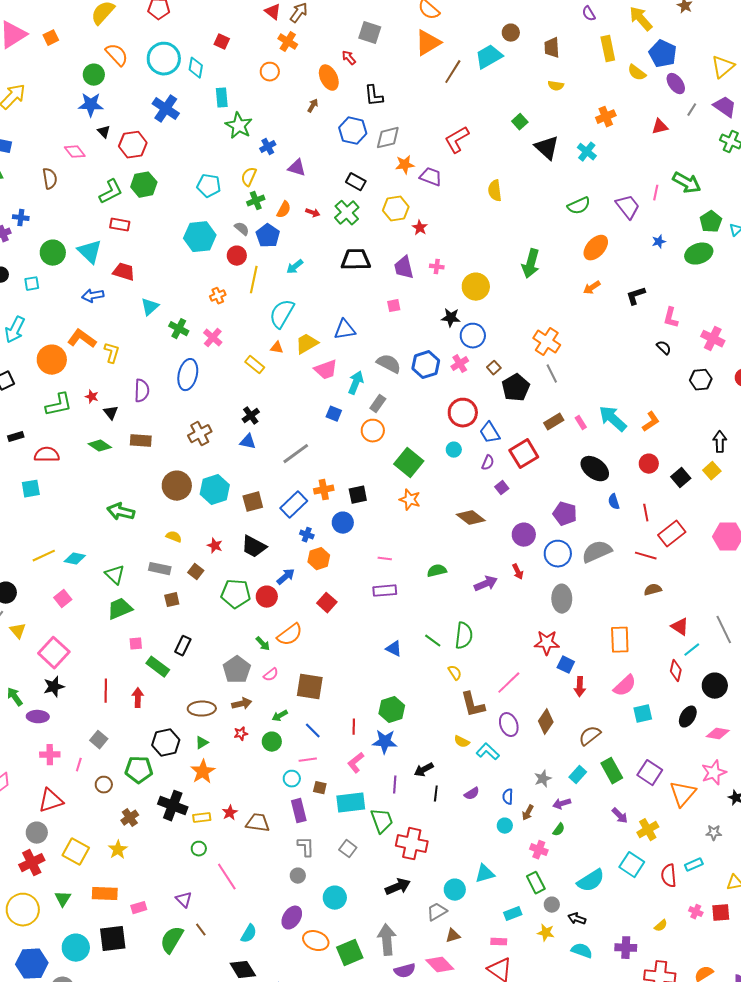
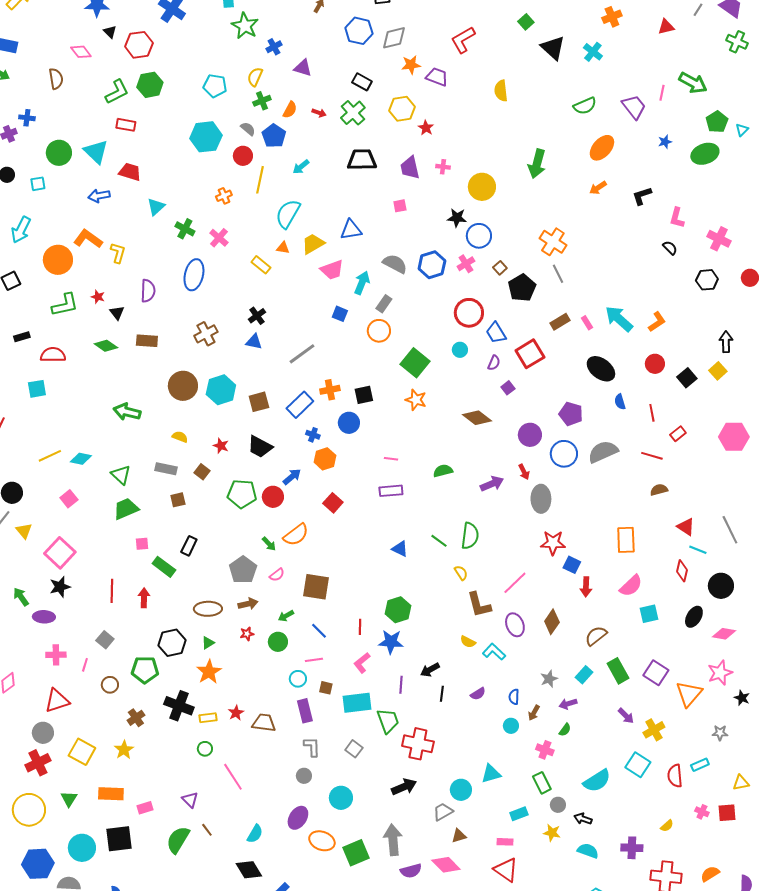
red rectangle: (672, 534) -> (678, 434), size x0.6
gray ellipse: (562, 599) -> (541, 499), moved
cyan line: (692, 650) -> (698, 550), turned 60

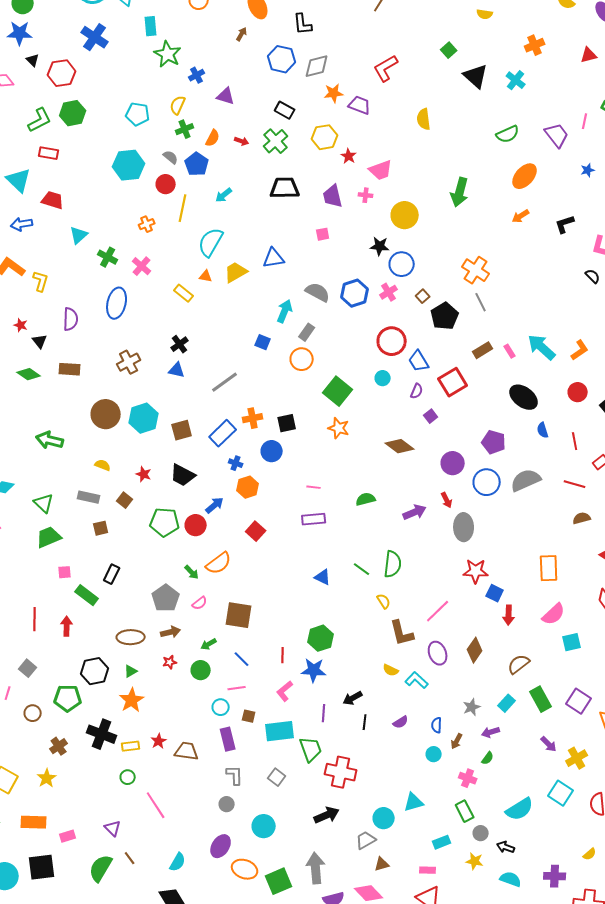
pink trapezoid: (332, 270) -> (381, 170), moved

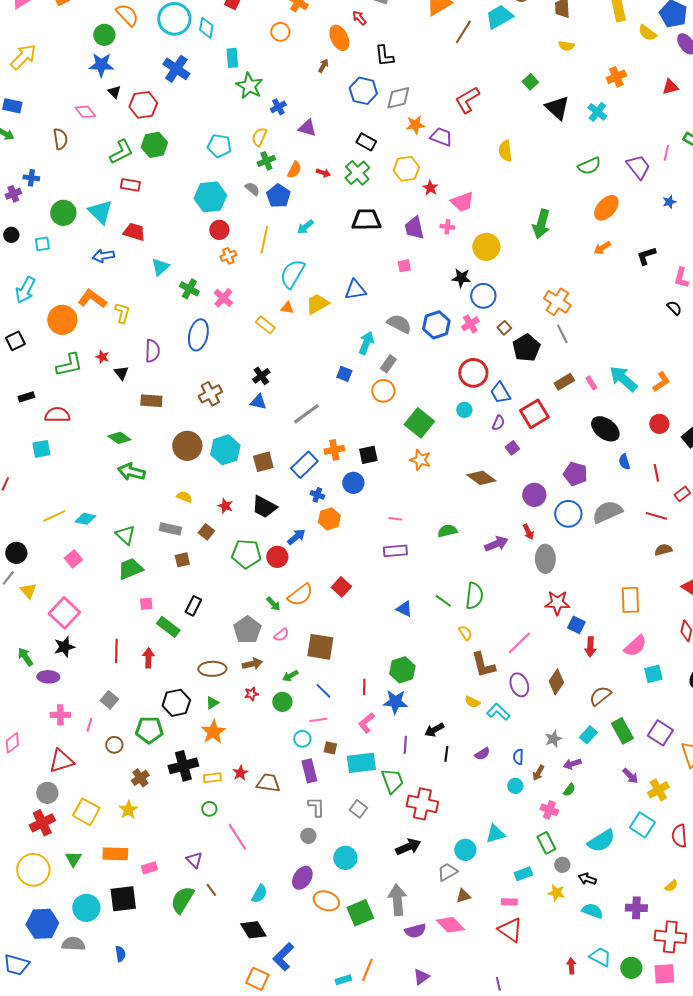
red circle: (166, 184) -> (219, 230), moved
green diamond: (29, 374) -> (119, 438), moved
red square: (256, 531) -> (341, 587), moved
black cross: (102, 734) -> (183, 766), turned -36

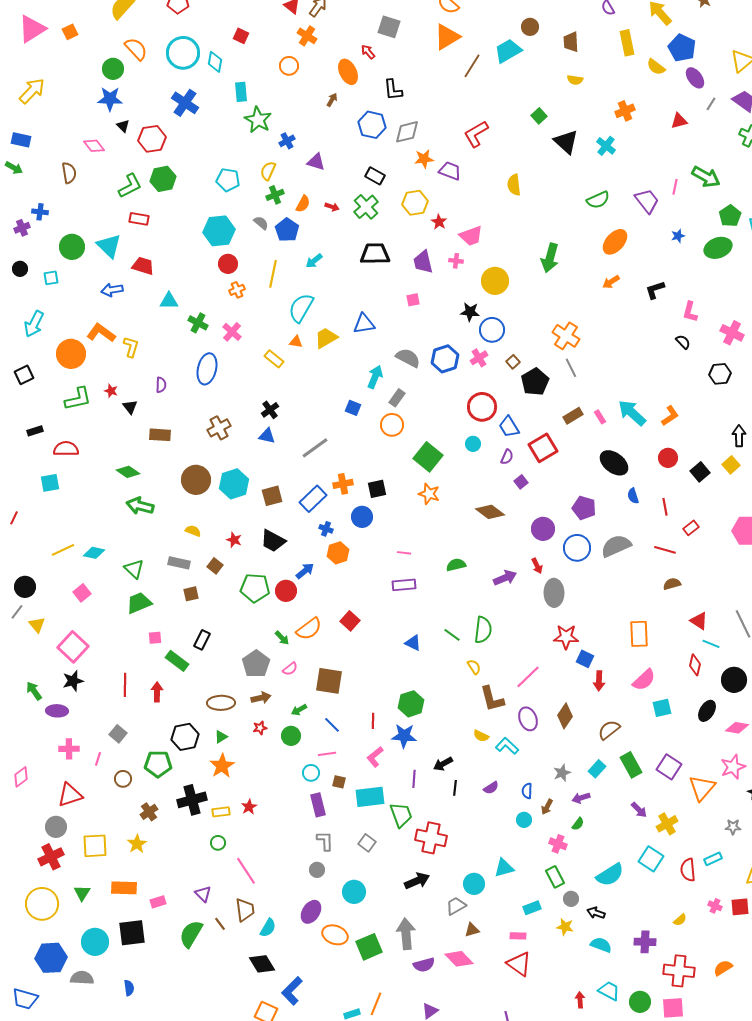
cyan triangle: (160, 267) -> (169, 301), turned 42
purple semicircle: (152, 351) -> (161, 385), size x0.7
brown trapezoid: (268, 783) -> (245, 910), moved, turned 75
yellow square: (86, 812) -> (95, 846), turned -32

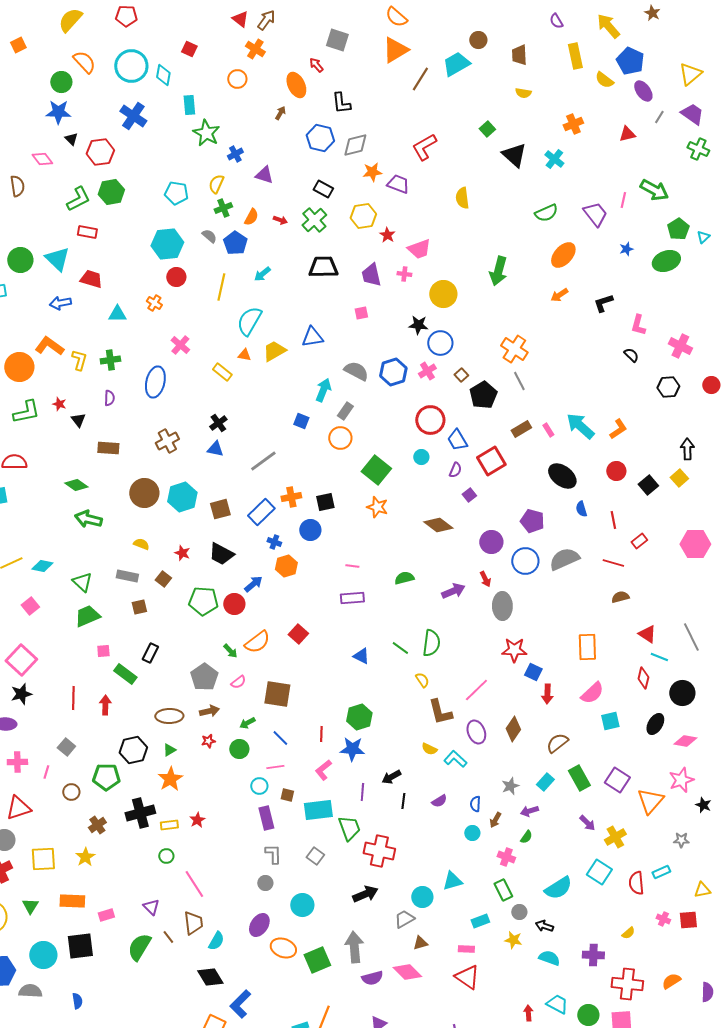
orange cross: (237, 290) -> (154, 303), moved, turned -35
green cross: (198, 323) -> (110, 360), moved, turned -36

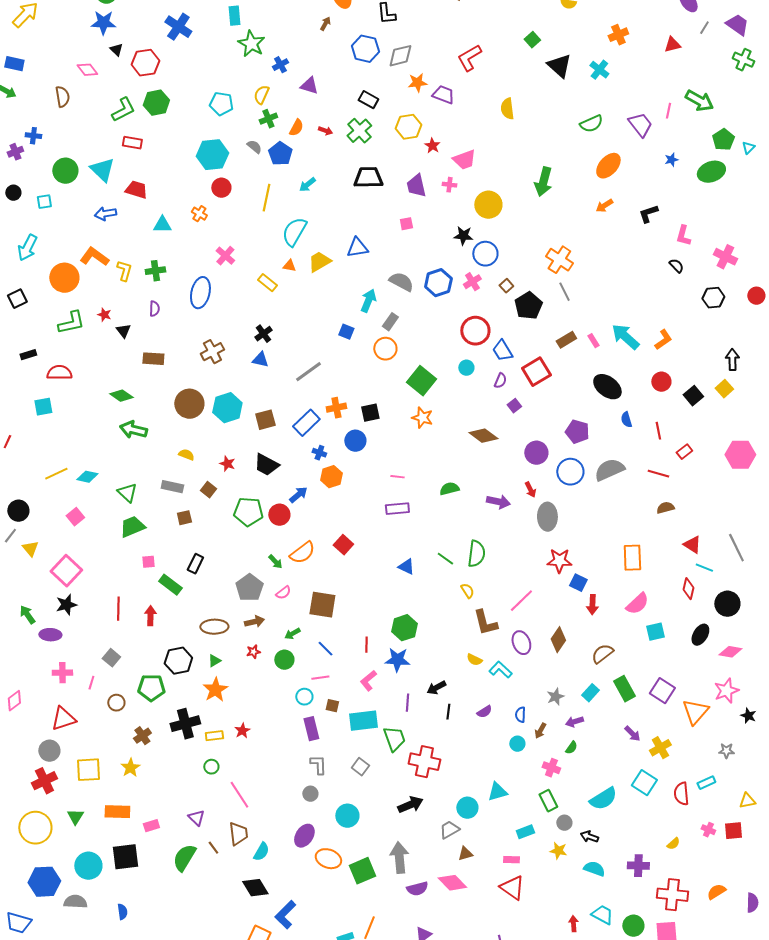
purple arrow: (453, 591) -> (498, 502), turned 35

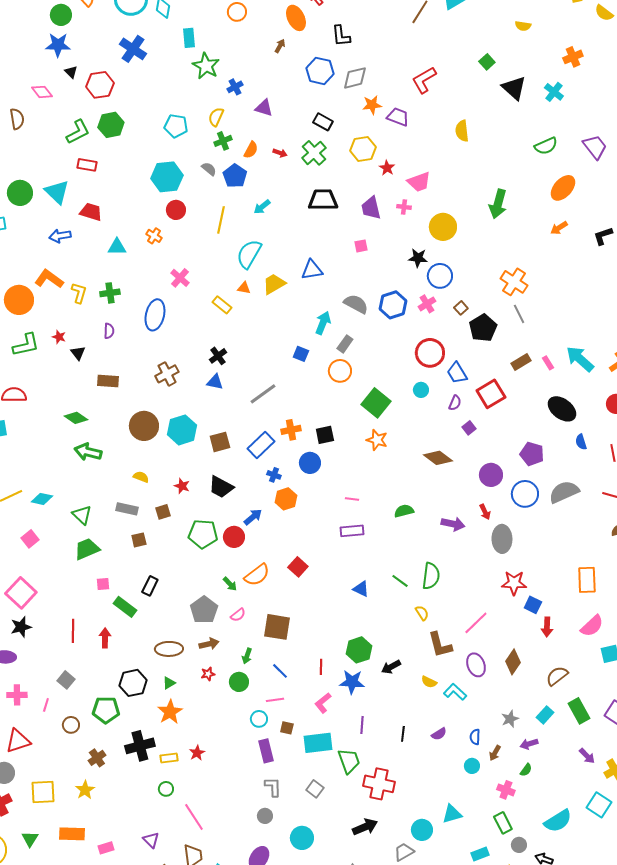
brown square: (208, 490) -> (163, 512), turned 35
green arrow: (292, 634) -> (247, 656), turned -42
black arrow: (436, 688) -> (391, 667), moved

